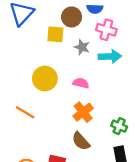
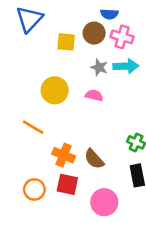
brown circle: (72, 17) -> (94, 33), moved
gray star: (82, 47) -> (99, 67), moved
orange cross: (83, 112) -> (64, 155), moved, turned -30

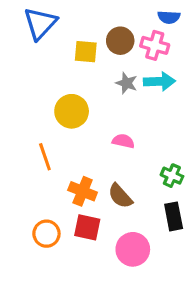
blue semicircle: (109, 14) -> (169, 17), moved
pink semicircle: (94, 95) -> (123, 141), moved
orange line: (33, 127) -> (45, 157), turned 40

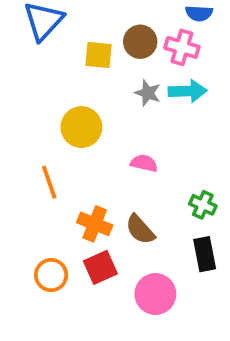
red square: (87, 227) -> (100, 267), turned -36

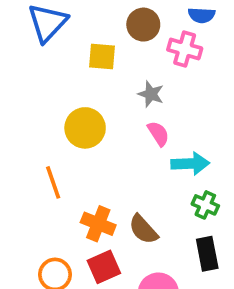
brown circle: (140, 42) -> (143, 25), moved
cyan arrow: (188, 91) -> (190, 164), moved
pink semicircle: (144, 163) -> (158, 134), moved, turned 44

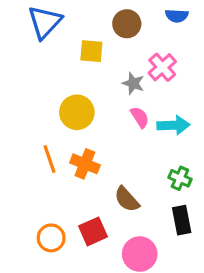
pink cross: (185, 49) -> (162, 67), moved, turned 32
cyan arrow: (190, 164) -> (173, 125), moved
orange cross: (98, 224) -> (85, 164), moved

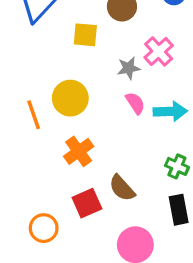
gray star: (133, 83) -> (129, 68), turned -30
orange line: (50, 159) -> (34, 115), moved
orange cross: (85, 164) -> (79, 151), turned 32
red square: (93, 231) -> (87, 203), moved

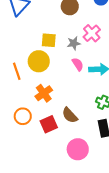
yellow square: (85, 35) -> (49, 40), moved
orange circle: (44, 228) -> (23, 116), moved

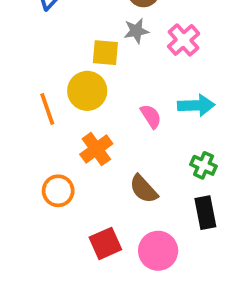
gray star: (74, 43) -> (136, 31), moved
pink semicircle: (78, 64) -> (151, 116), moved
red square: (49, 124) -> (105, 243), moved

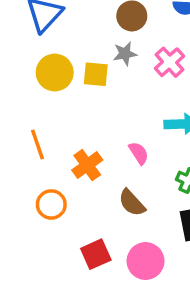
yellow circle: (87, 91) -> (55, 73), moved
orange line: (47, 109) -> (38, 144), moved
pink semicircle: (151, 116) -> (139, 153), moved

